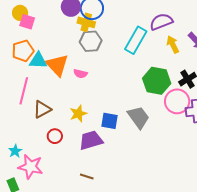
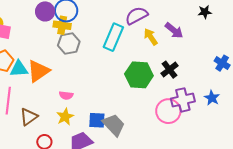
orange triangle: (57, 65) -> (38, 71), turned 45
pink semicircle: (80, 74) -> (66, 95), moved
pink circle: (177, 101) -> (168, 111), moved
gray trapezoid: (138, 117) -> (114, 125), moved

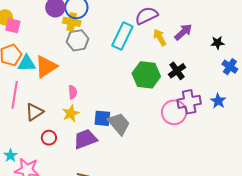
black star: (205, 12) -> (217, 43), moved
purple arrow: (174, 31) -> (183, 32), turned -84
pink semicircle: (66, 95) -> (73, 92), turned -104

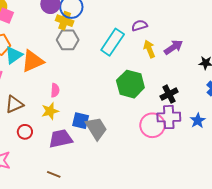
purple semicircle: (146, 16) -> (139, 25), size x0.7
cyan triangle: (27, 63) -> (14, 55), turned -42
black cross: (177, 71) -> (169, 94), moved

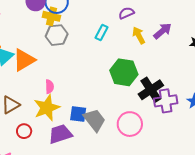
cyan rectangle: (113, 42) -> (102, 32), size x0.6
black cross: (169, 94) -> (151, 90), moved, size x1.4
yellow star: (50, 111) -> (47, 108), size x1.5
pink circle: (152, 125) -> (130, 124), moved

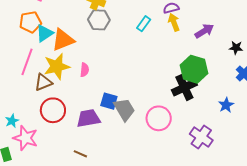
yellow arrow: (139, 35) -> (174, 22), moved
green hexagon: (124, 72) -> (194, 69), moved
purple cross: (166, 101) -> (201, 137), moved, turned 35
yellow star: (47, 108) -> (57, 66), moved
red circle: (24, 131) -> (53, 110), size x1.6

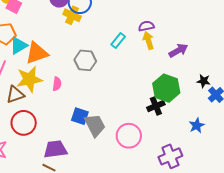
gray hexagon: (99, 20) -> (85, 60), moved
black star: (236, 48) -> (204, 81), moved
black cross: (184, 87) -> (156, 106), size x0.7
purple trapezoid: (88, 118) -> (55, 149), moved
purple cross: (201, 137) -> (170, 156), turned 30

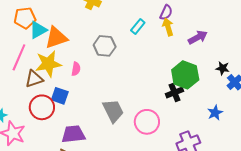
purple semicircle: (146, 26) -> (166, 12), turned 126
blue square: (80, 116) -> (60, 96), moved

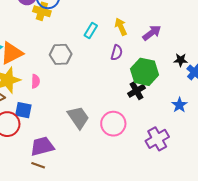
purple semicircle: (166, 12) -> (117, 53), moved

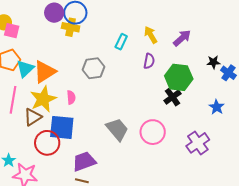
blue square: (23, 110) -> (62, 127), size x1.5

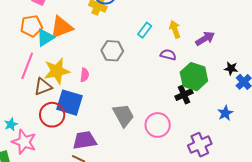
purple semicircle: (149, 61) -> (168, 55), turned -98
orange triangle: (45, 72) -> (61, 27), moved

